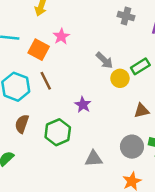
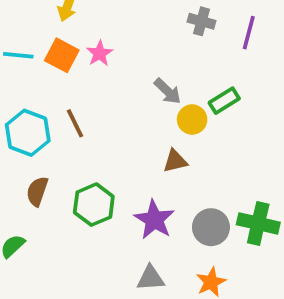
orange square: (39, 50) -> (62, 55), moved
purple star: (83, 105) -> (154, 220), moved, size x1.5
brown triangle: (142, 111) -> (175, 161), moved
gray triangle: (94, 159) -> (151, 278), moved

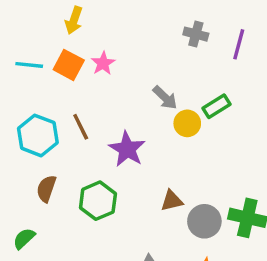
brown triangle: (175, 161) -> (172, 201), moved
purple star: (154, 220) -> (127, 149), moved

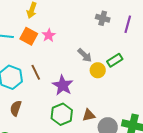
green hexagon: (98, 201) -> (62, 114), moved

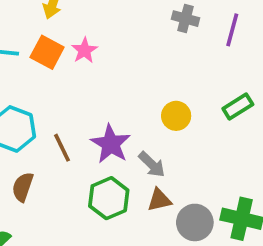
gray arrow: (85, 55) -> (152, 164), moved
green rectangle: (115, 60) -> (238, 106), moved
brown line: (36, 72) -> (62, 148), moved

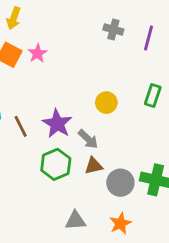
green rectangle: (238, 106) -> (153, 96), turned -40

